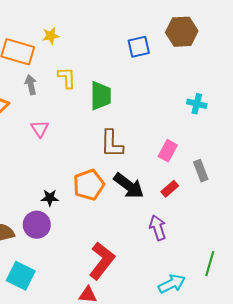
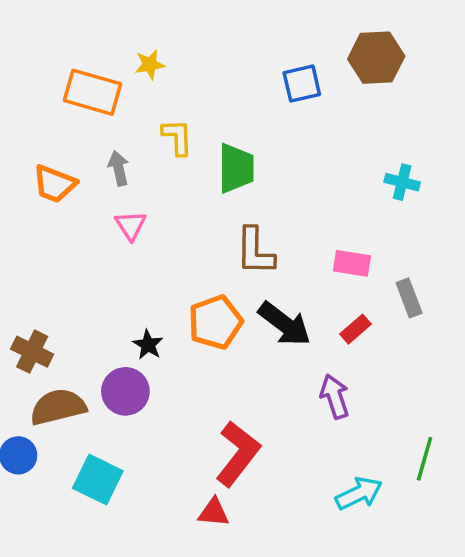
gray arrow: (31, 85) -> (119, 168), moved
pink rectangle: (168, 151) -> (352, 263), turned 70
black star: (50, 198) -> (148, 345), turned 30

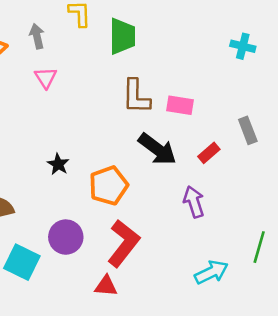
pink rectangle: (352, 263) -> (180, 105), moved
orange pentagon: (215, 322) -> (108, 186), moved
purple circle: (125, 391) -> (66, 237), moved

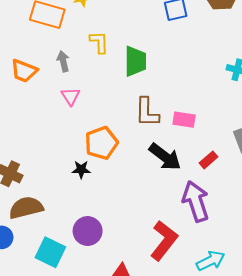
black star: (58, 164) -> (81, 169), turned -30
orange pentagon: (108, 186) -> (101, 143), moved
purple arrow: (194, 202) -> (196, 201), size x1.5
red L-shape: (124, 243) -> (164, 241), moved

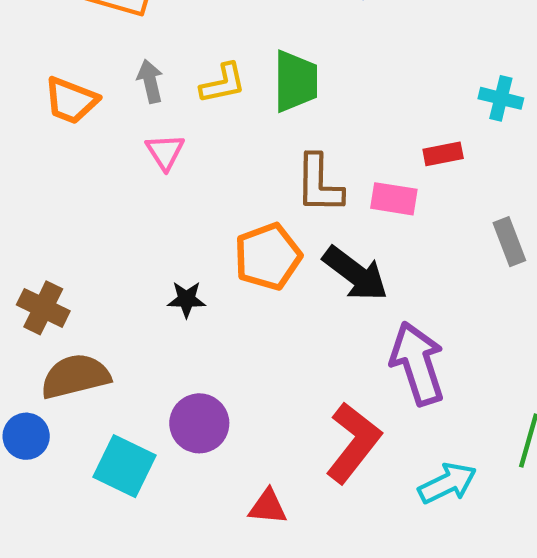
yellow L-shape: (99, 42) -> (223, 83), moved, turned 80
orange pentagon: (101, 143) -> (268, 257), moved
red rectangle: (208, 160) -> (443, 154), moved, turned 30

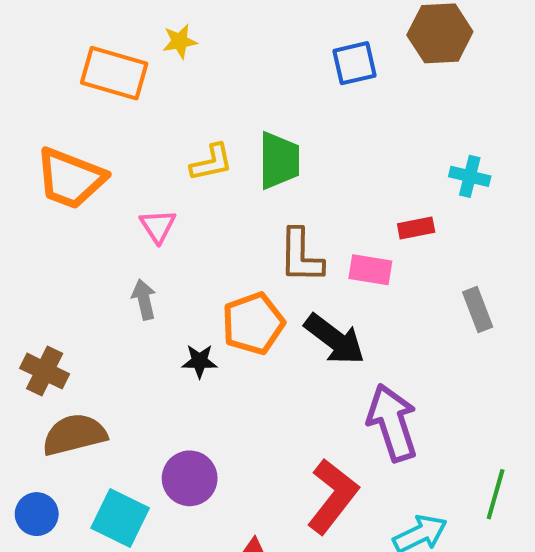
gray arrow: (150, 81) -> (144, 300), moved
orange trapezoid: (71, 100) -> (70, 178), size x1.4
black star: (186, 299) -> (200, 361), moved
blue circle: (26, 436) -> (37, 514), moved

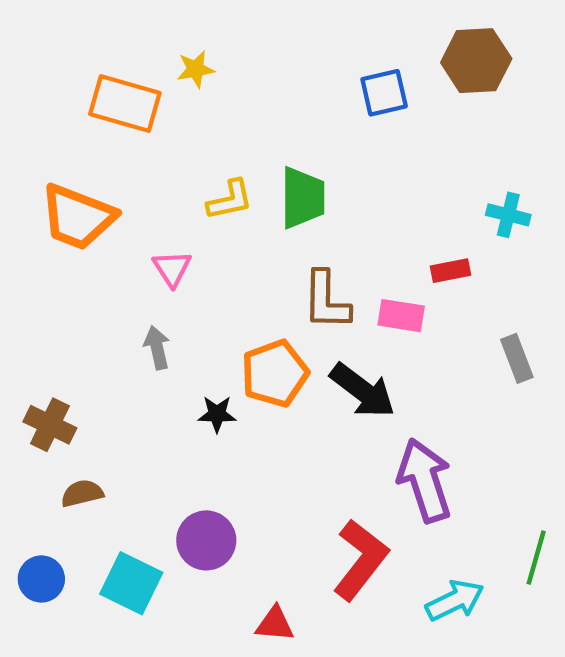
brown semicircle: (74, 435) -> (82, 493), size x0.6

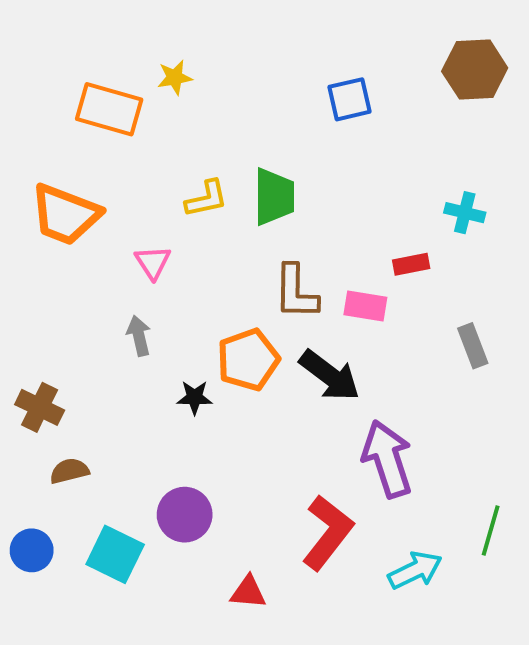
brown hexagon: (476, 61) -> (475, 70), moved

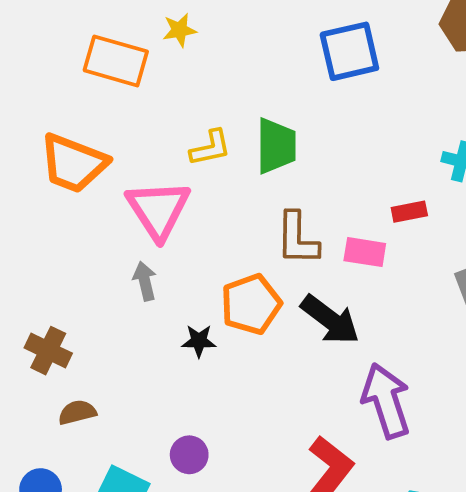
blue square: (350, 99) -> (349, 51), size x1.4
pink triangle: (153, 262) -> (158, 210), size x1.8
purple circle: (185, 515) -> (189, 455), size x0.7

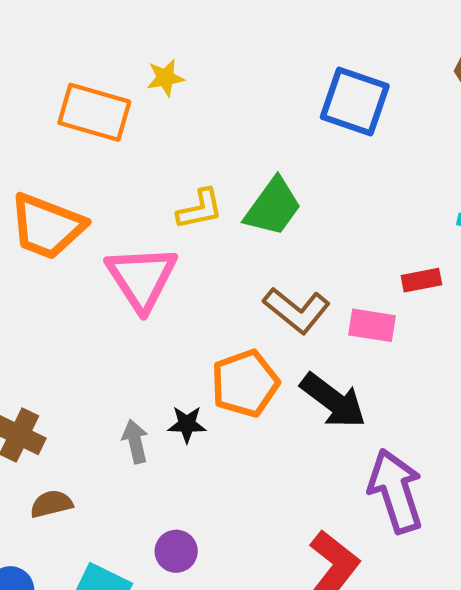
blue square: (349, 51) -> (355, 102), turned 32
green trapezoid: (276, 146) -> (273, 207), turned 36
brown L-shape: (297, 239) -> (297, 310), turned -52
gray arrow: (145, 281) -> (135, 441), moved

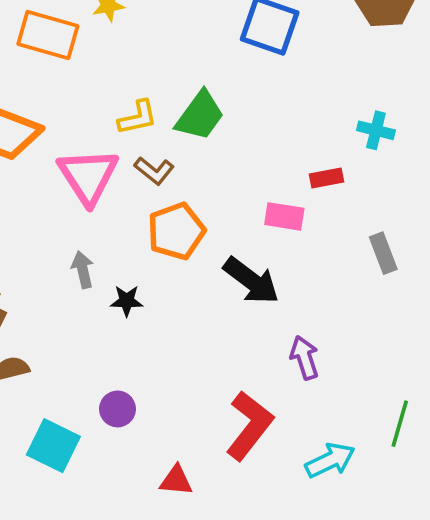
brown L-shape: (297, 310) -> (154, 171), moved, size x0.7
orange pentagon: (245, 383) -> (176, 231), moved
gray arrow: (135, 441) -> (83, 270), moved
purple arrow: (396, 491) -> (304, 358), size x0.6

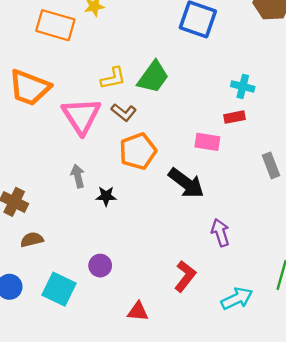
cyan cross: (376, 130) -> (243, 86), moved
red L-shape: (249, 425) -> (185, 276), size x0.7

